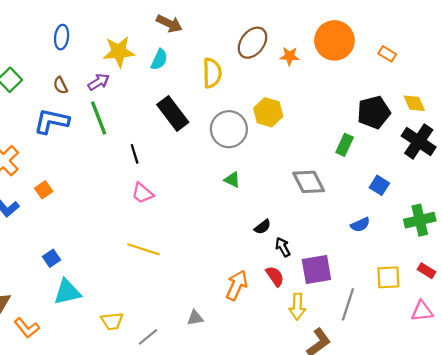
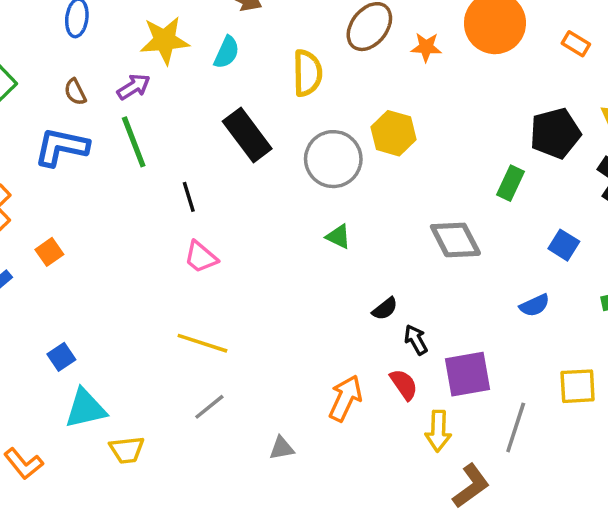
yellow trapezoid: (112, 321) -> (127, 450), moved
gray line: (148, 337) -> (209, 407), moved

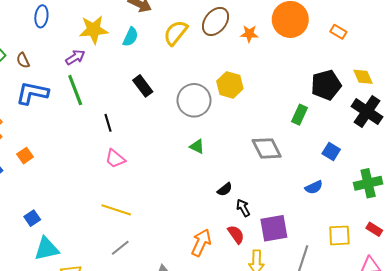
yellow semicircle: (307, 73) -> (176, 33), moved, turned -140
brown semicircle: (75, 92) -> (23, 60), moved
black rectangle: (247, 135) -> (143, 86), size x0.7

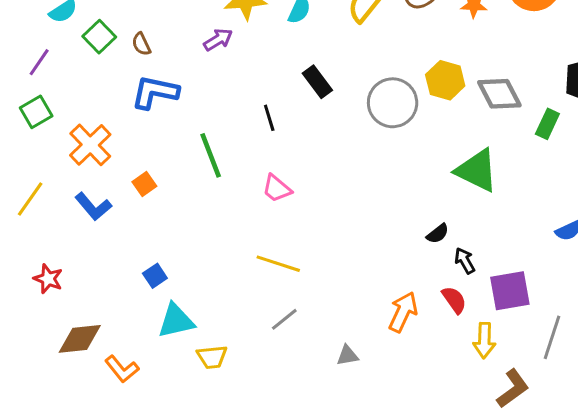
green line: (75, 90) -> (211, 155), moved
black line: (108, 123) -> (269, 118), moved
green triangle: (197, 146) -> (477, 170), moved, size x2.0
gray diamond: (267, 148) -> (499, 94), moved

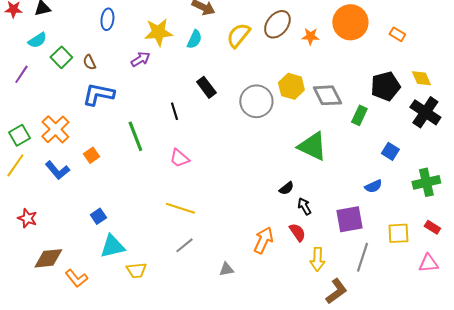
green square: (36, 112) -> (19, 135), moved
purple square: (510, 291) -> (349, 219), moved

